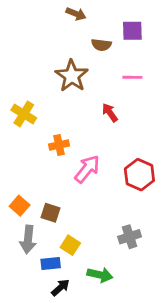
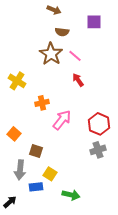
brown semicircle: (101, 45) -> (62, 32), moved
pink line: (132, 77) -> (75, 56), moved, turned 40
orange square: (20, 206) -> (14, 134), moved
gray cross: (130, 237) -> (98, 150), moved
black arrow: (60, 287) -> (10, 202), moved

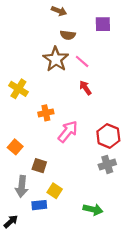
green arrow: (71, 195) -> (93, 209), moved

